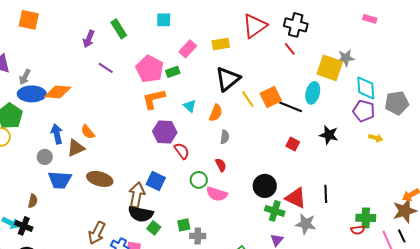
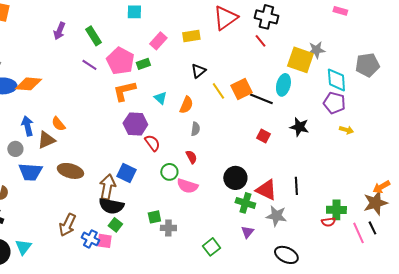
green rectangle: (119, 29) -> (93, 36), moved
purple line: (106, 68) -> (89, 65), moved
black triangle: (228, 79) -> (198, 71), size x0.6
gray pentagon: (397, 103) -> (367, 65), moved
green square: (154, 228) -> (115, 225), moved

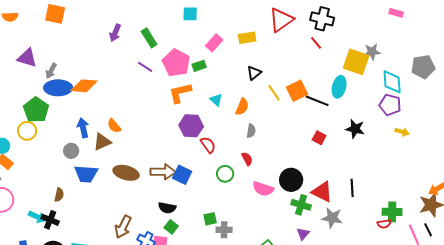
pink semicircle: (187, 186) -> (263, 189), moved
brown arrow: (107, 187) -> (163, 172), moved, turned 80
black semicircle: (111, 206) -> (167, 208), size x0.7

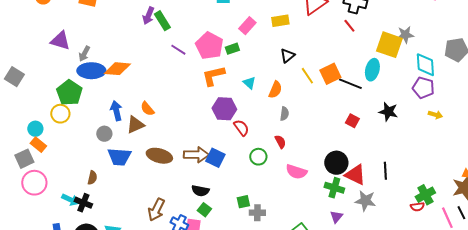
green rectangle: (149, 38) -> (162, 21), moved
black circle: (291, 180) -> (336, 163), moved
green cross: (392, 212) -> (425, 195), turned -30

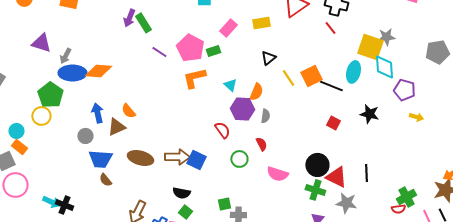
cyan diamond: (425, 65) -> (384, 67), moved
purple hexagon: (224, 109) -> (242, 109), moved
brown semicircle: (92, 178) -> (105, 180), moved, turned 128

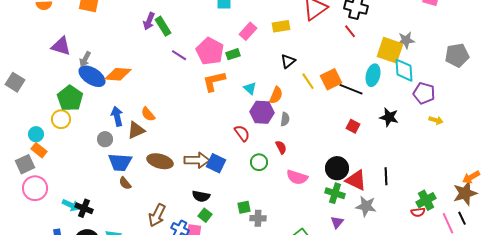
blue ellipse: (72, 73) -> (92, 76), turned 32

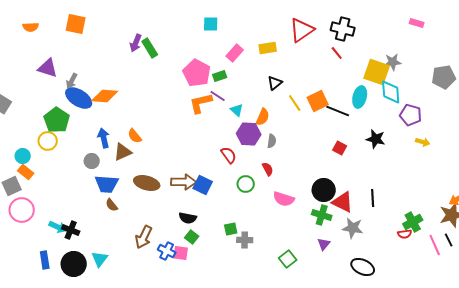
purple line: (179, 55) -> (218, 96), moved

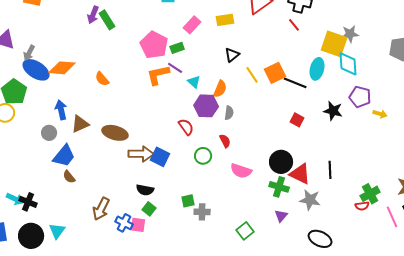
purple pentagon: (411, 115) -> (360, 97), moved
orange semicircle: (135, 136) -> (102, 79), moved
brown ellipse: (147, 183) -> (115, 133), moved
blue trapezoid: (107, 184) -> (64, 156), turned -55

